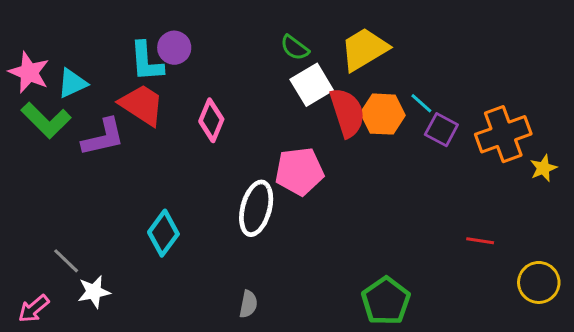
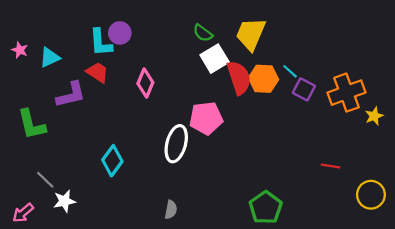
yellow trapezoid: (364, 49) -> (251, 34), turned -36
pink star: (29, 72) -> (20, 50), size x0.6
red trapezoid: (142, 105) -> (97, 72), size x0.7
green L-shape: (46, 120) -> (32, 125), moved, turned 32

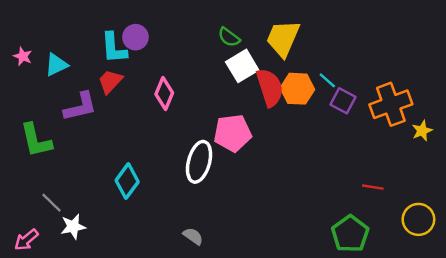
red trapezoid: (97, 72) -> (110, 82), turned -80
green pentagon: (266, 208) -> (350, 234), moved
gray semicircle: (171, 210) -> (193, 236), turned -66

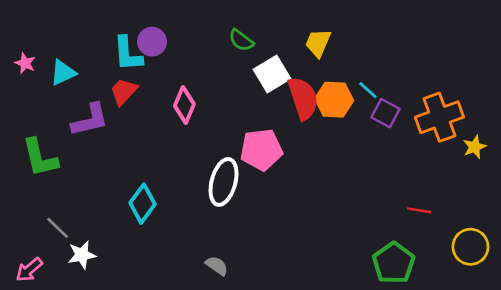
green semicircle: (229, 37) -> (241, 40), moved
yellow trapezoid: (283, 38) -> (318, 43), size x0.7

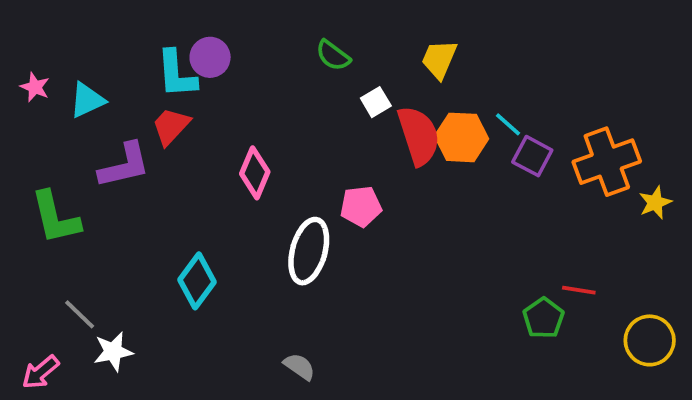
white square: (272, 74) -> (376, 102), size x0.6
pink diamond: (184, 105) -> (255, 173), moved
pink pentagon: (261, 150) -> (361, 206), size x0.7
green pentagon: (394, 263) -> (543, 318), moved, size x0.7

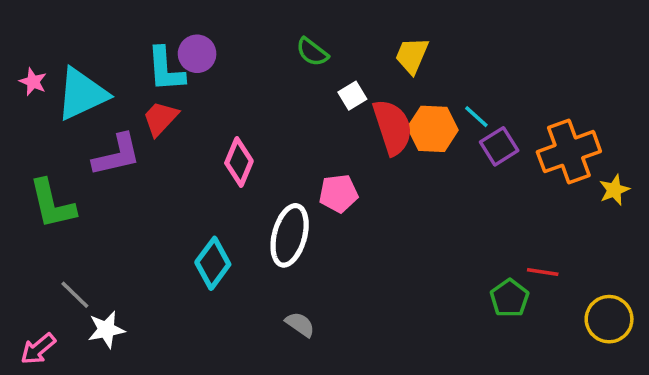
cyan triangle: (87, 100) -> (82, 94), size x1.6
purple square: (532, 156) -> (499, 146), turned 30
cyan diamond: (197, 281) -> (213, 263), moved
gray semicircle: (299, 367) -> (300, 324), moved

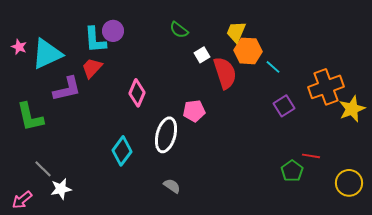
orange hexagon: (433, 129) -> (248, 51), moved
purple square: (499, 146) -> (284, 106), moved
yellow star: (614, 190) -> (352, 109), size x1.5

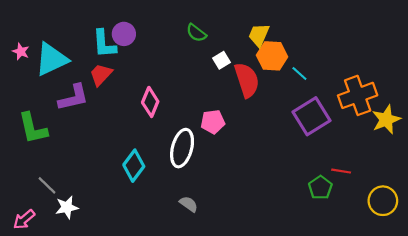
purple square: (284, 106) -> (312, 116), size x1.6

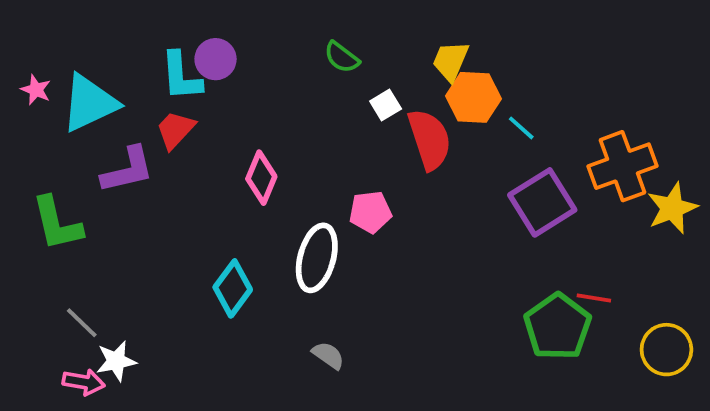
green pentagon: (320, 188) -> (558, 327), size x1.6
pink arrow: (24, 219) -> (84, 382), moved, turned -130

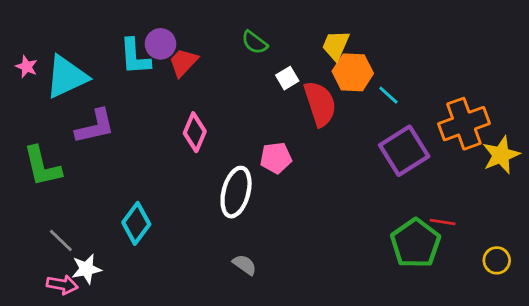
red trapezoid: (175, 130) -> (183, 62), moved
cyan diamond: (233, 288) -> (136, 223), moved
yellow circle: (666, 350) -> (497, 260), size x0.7

